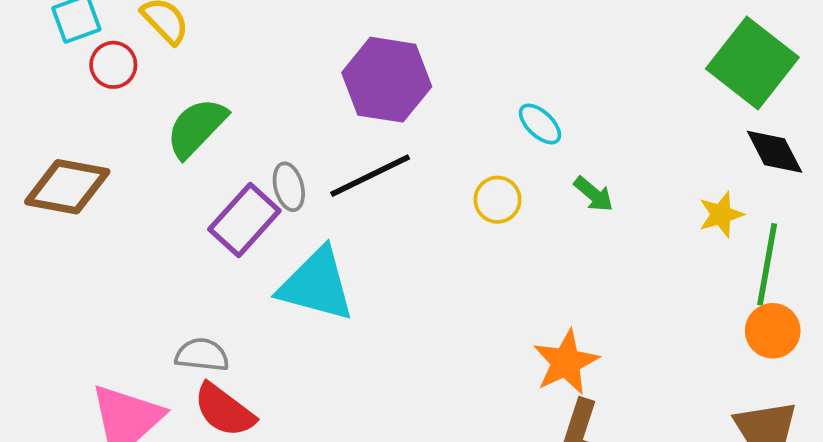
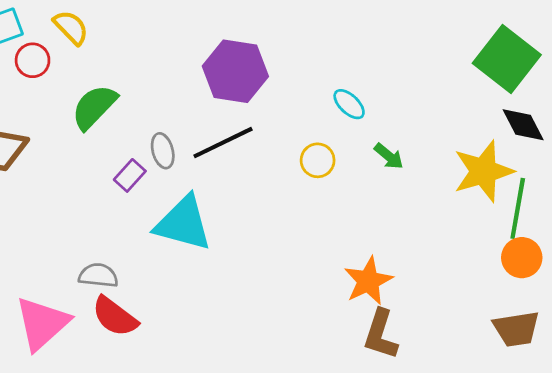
yellow star: (721, 214) -> (483, 171), size x1.8
purple rectangle: (244, 220) -> (130, 175), size x0.6

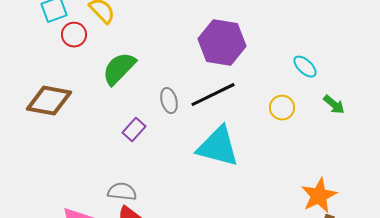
purple rectangle: (130, 175) -> (134, 130), moved
cyan triangle: (183, 223) -> (218, 147), moved

